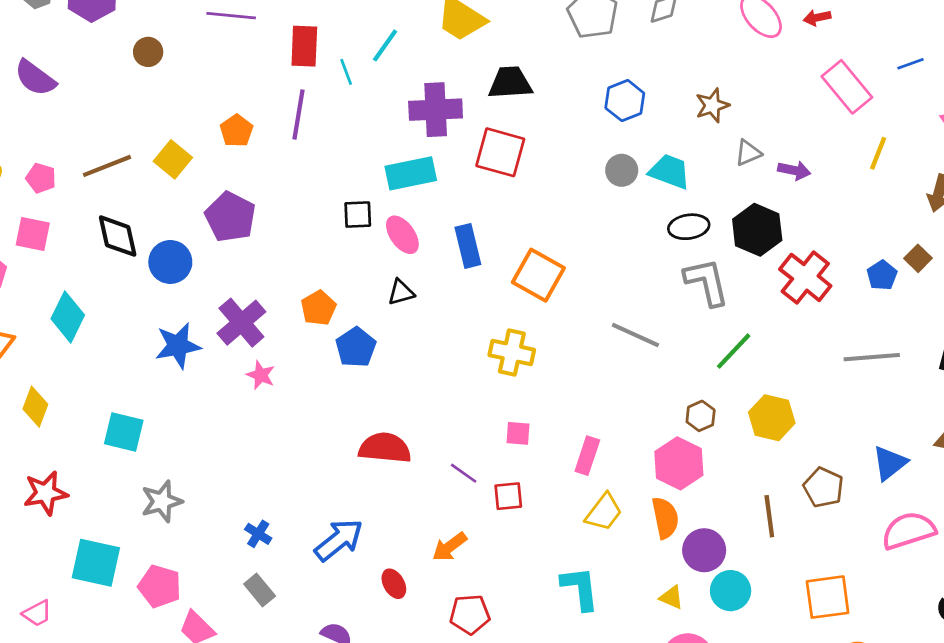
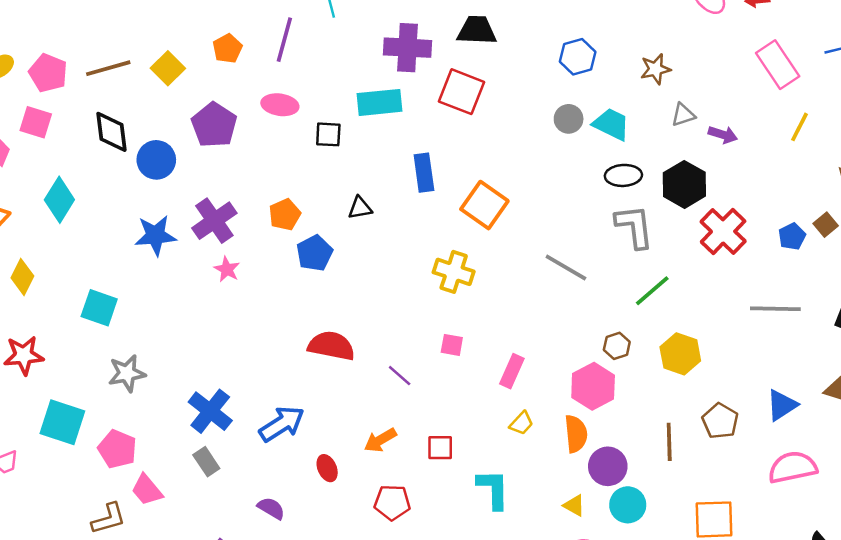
pink pentagon: (41, 178) -> (48, 73), size x1.4
pink ellipse: (402, 235) -> (280, 105), moved, turned -52
red square: (508, 496) -> (440, 448), moved
yellow trapezoid: (604, 512) -> (521, 423), size x0.7
blue cross: (258, 534) -> (210, 411), size x1.8

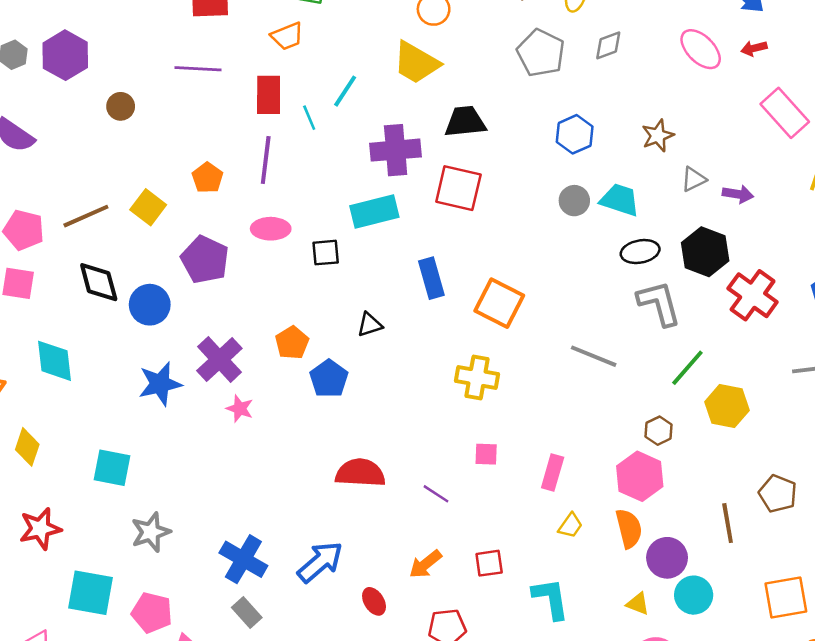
cyan diamond: (59, 200) -> (54, 361), turned -30
yellow hexagon: (680, 354) -> (727, 406), moved

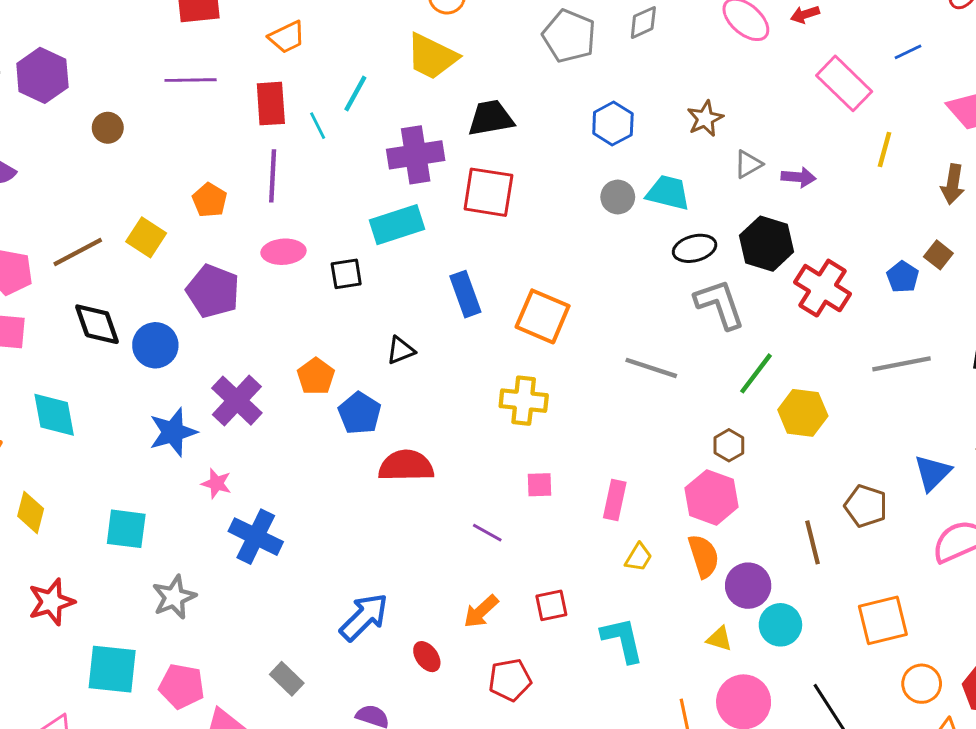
pink star: (240, 409) -> (216, 483), moved
red semicircle: (360, 473) -> (406, 466), moved
blue cross: (243, 559) -> (256, 537), moved

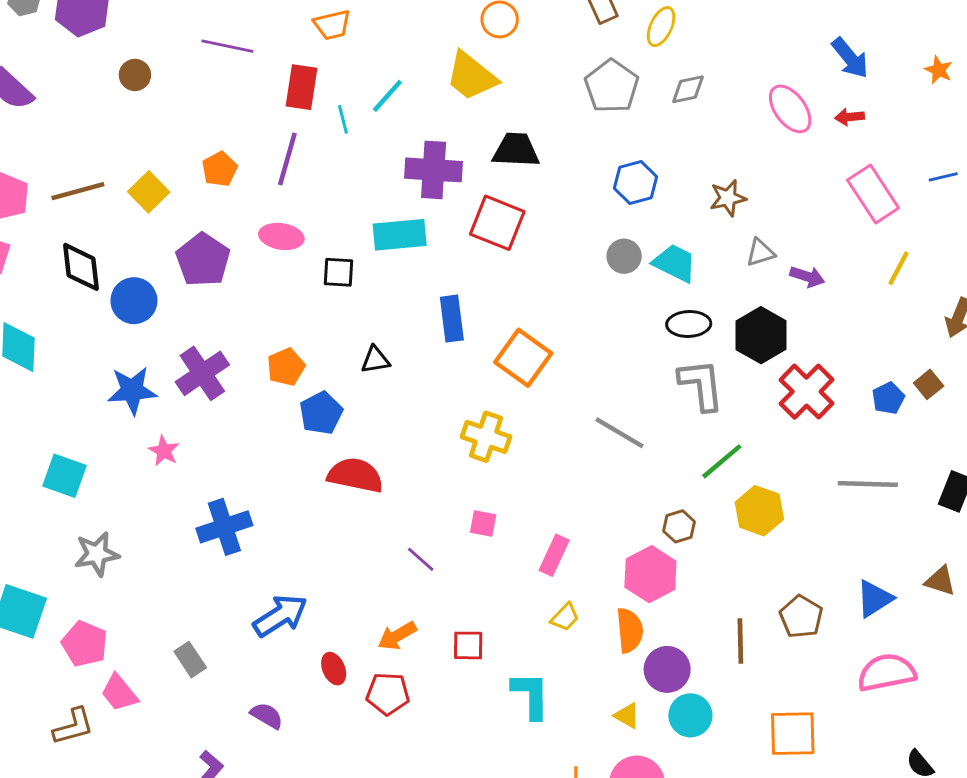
blue cross: (256, 537) -> (224, 527), moved, turned 33
red pentagon: (510, 680) -> (388, 694), moved

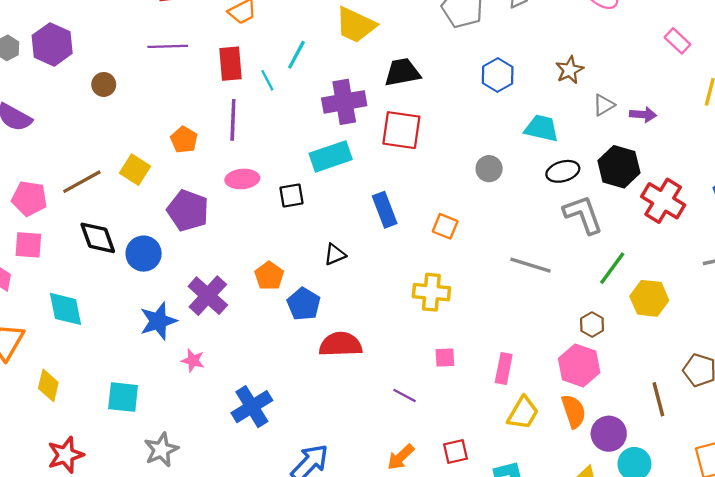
pink rectangle: (873, 194) -> (677, 41), size x0.6
gray circle: (624, 256) -> (489, 169), moved
orange square: (523, 358) -> (445, 226), size x0.6
yellow trapezoid: (565, 617) -> (523, 413), size x1.5

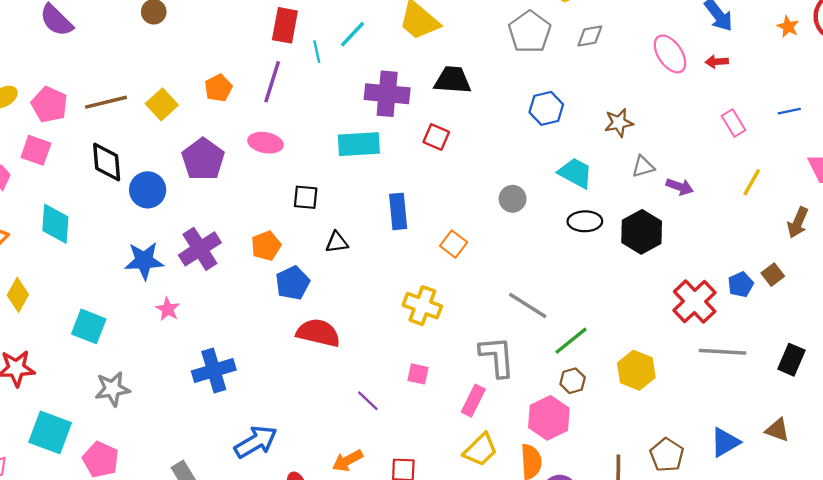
red square: (401, 130) -> (436, 137), size x0.6
black square: (292, 196) -> (306, 197), moved
red cross: (663, 201) -> (695, 301), moved
gray L-shape: (583, 215) -> (497, 357), moved
green line: (612, 268) -> (571, 341), moved

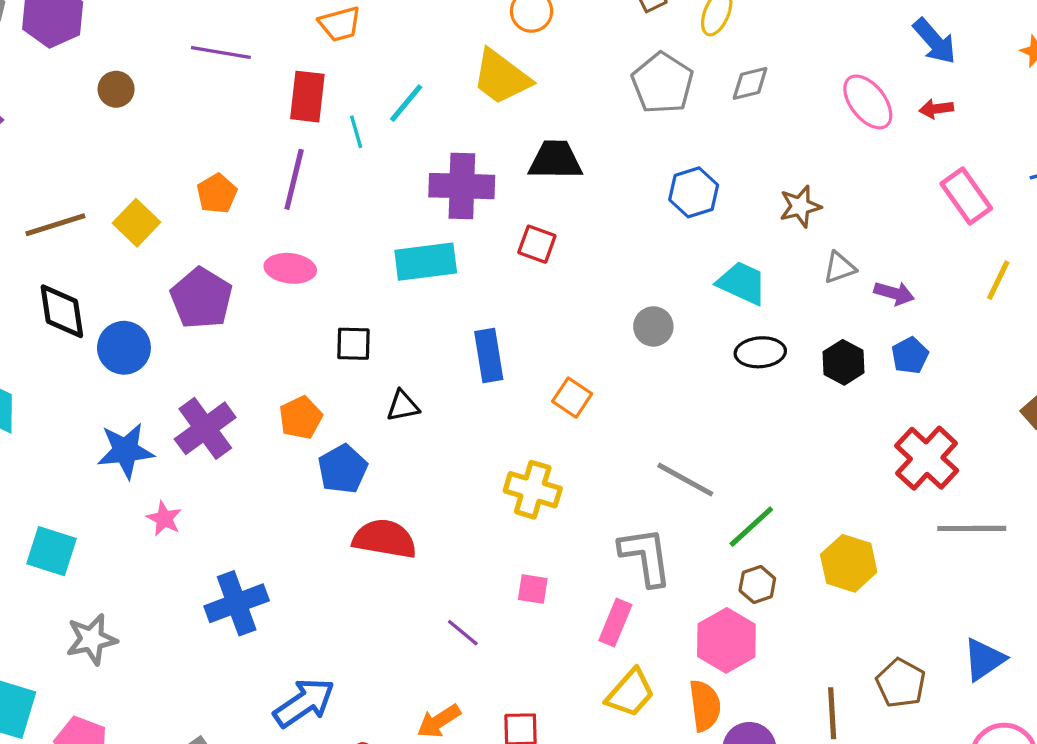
pink rectangle: (733, 123) -> (966, 196), size x1.4
black hexagon: (642, 232) -> (844, 362), size x0.7
blue pentagon: (741, 285) -> (910, 355), moved

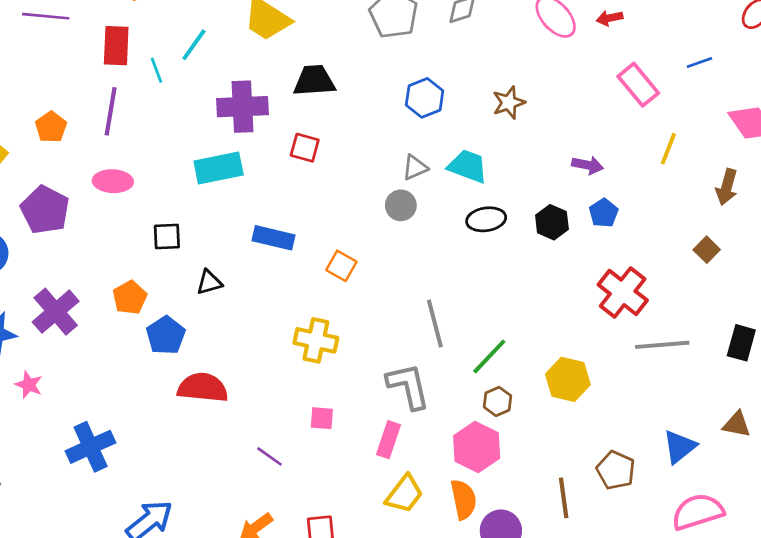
gray triangle: (840, 268) -> (415, 168), moved
blue rectangle: (489, 356) -> (274, 238), turned -63
gray line: (685, 480) -> (435, 323), turned 51

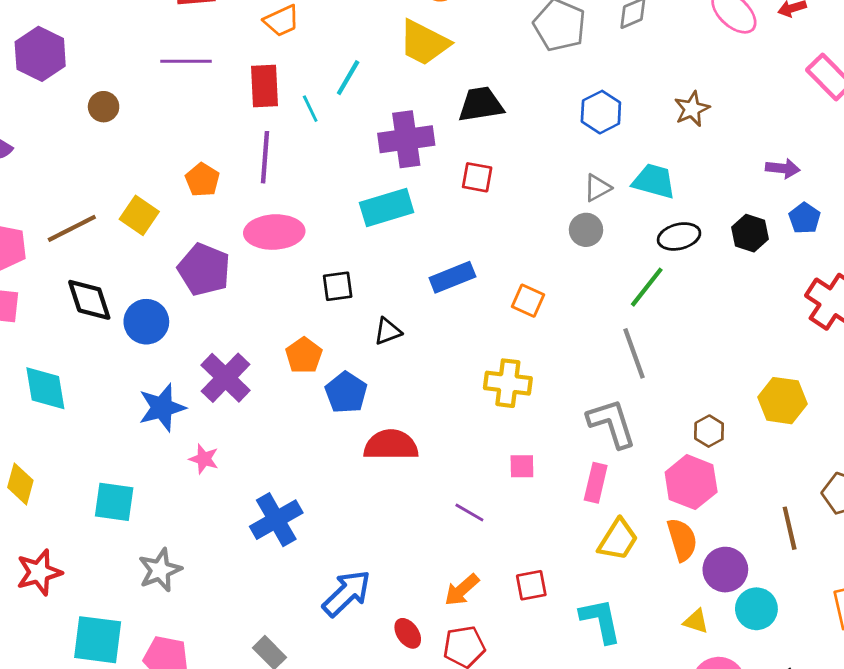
pink ellipse: (113, 181) -> (274, 232), size x1.4
blue rectangle: (274, 238) -> (452, 277), turned -30
green line: (489, 356) -> (647, 287), moved

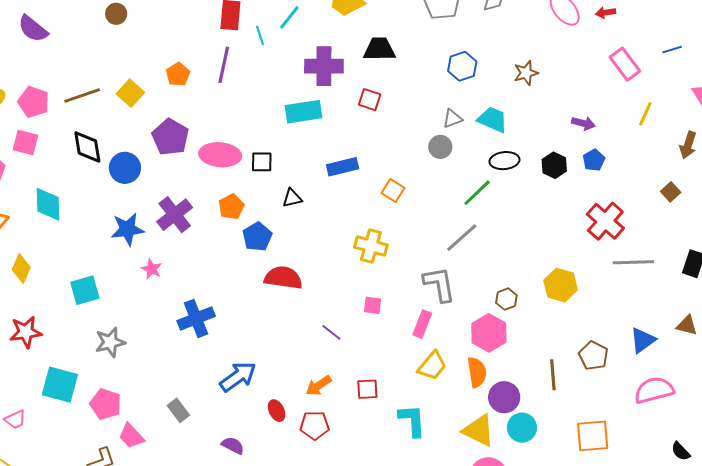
pink ellipse: (274, 232) -> (220, 155), moved
gray line: (634, 353) -> (462, 238), turned 60
cyan square: (114, 502) -> (85, 290), turned -32
yellow triangle: (696, 621) -> (479, 430), size x1.8

